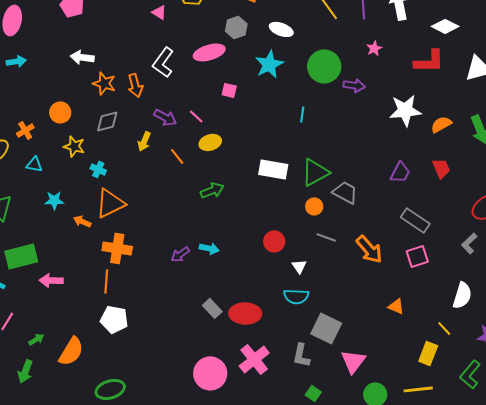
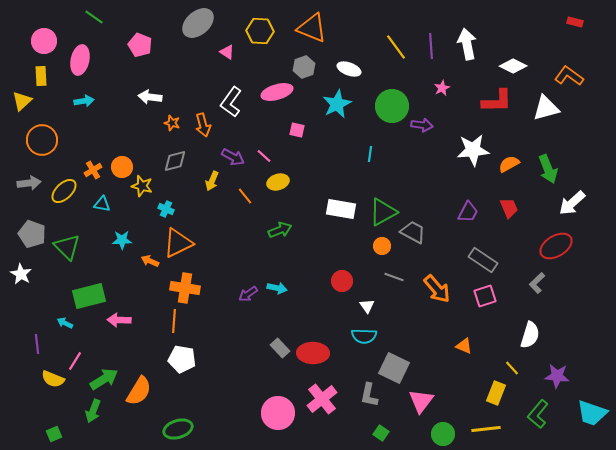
orange star: (104, 83) -> (172, 123), size x0.7
orange circle: (60, 112) -> (122, 167), moved
green arrow: (36, 339) -> (104, 379), size x1.8

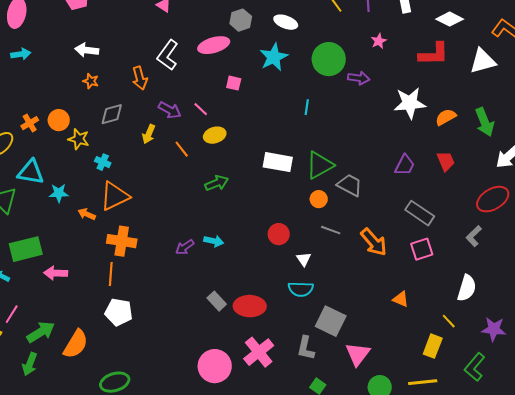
orange star: (172, 123) -> (91, 81), moved
cyan triangle: (102, 204) -> (31, 172), moved, size x1.6

